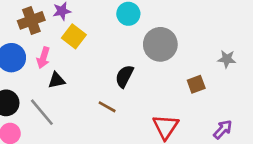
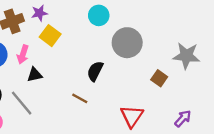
gray star: (227, 59) -> (186, 56), size x1.6
brown square: (196, 84) -> (159, 78), turned -35

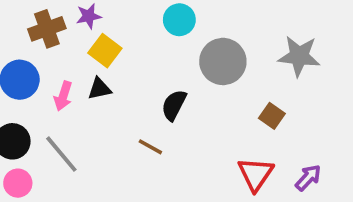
pink arrow: (23, 55) -> (63, 96), moved
gray star: (186, 56) -> (299, 56), moved
black triangle: (35, 75) -> (99, 89), moved
red triangle: (132, 116) -> (256, 174), moved

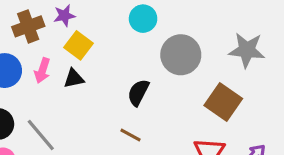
pink arrow: (63, 96) -> (42, 71), moved
brown square: (272, 116) -> (223, 102), size x1.6
brown line: (150, 147) -> (130, 135), moved

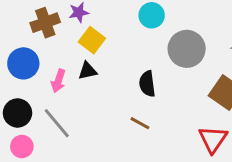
pink arrow: (42, 71) -> (58, 81), moved
black semicircle: (138, 93) -> (147, 84), turned -35

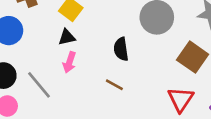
pink arrow: (58, 81) -> (69, 62), moved

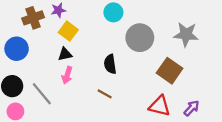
red triangle: (181, 99) -> (160, 106), turned -50

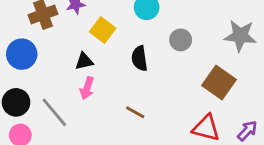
yellow square: (68, 31) -> (103, 30), moved
gray circle: (140, 38) -> (181, 40), size x0.6
black semicircle: (110, 64) -> (139, 58), moved

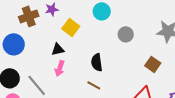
black semicircle: (139, 58) -> (97, 62), moved
brown square: (219, 83) -> (153, 64), size x0.7

